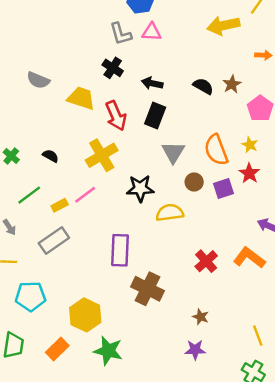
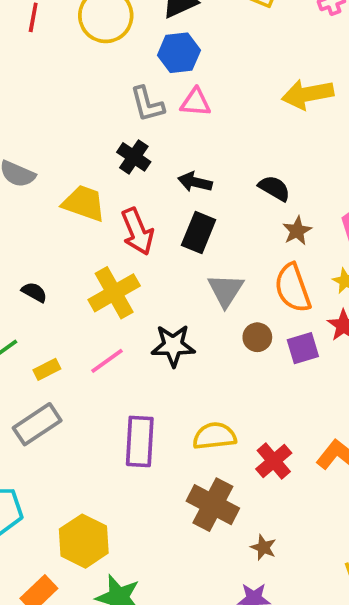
brown star: (232, 84) -> (297, 231), moved
pink line: (85, 195) -> (107, 361), moved
yellow semicircle: (170, 213) -> (214, 436), moved
brown cross: (148, 289) -> (213, 505), moved

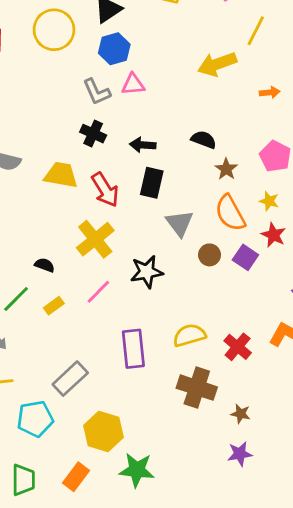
black semicircle: (34, 292) -> (45, 265), moved
purple square: (303, 348) -> (245, 257), turned -30
gray rectangle: (37, 424) -> (70, 379), moved

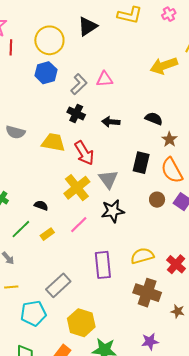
blue hexagon: (114, 49) -> (46, 73), moved
gray L-shape: (97, 92) -> (79, 84), turned -110
black rectangle: (152, 183) -> (141, 163), moved
gray triangle: (180, 223) -> (108, 179), moved
purple star: (240, 454) -> (150, 342), moved

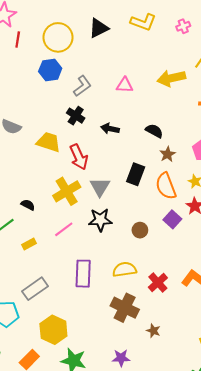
pink triangle: (105, 79) -> (125, 85), moved
brown circle: (157, 200) -> (140, 230), moved
yellow rectangle: (47, 234) -> (29, 244), moved

